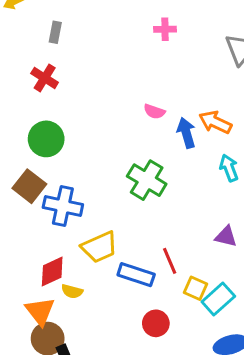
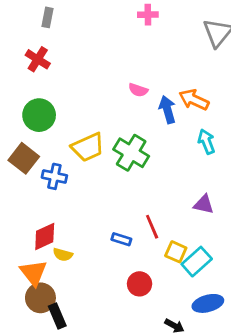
blue cross: (63, 206) -> (54, 176), size x0.7
yellow trapezoid: (99, 247) -> (88, 147), moved
blue rectangle: (136, 275) -> (121, 239), size x0.6

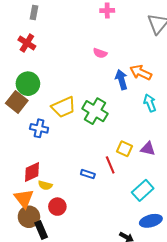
pink semicircle: (138, 90) -> (100, 53), moved
brown square: (24, 158) -> (17, 102), moved
yellow square: (176, 252) -> (124, 149), moved
red circle: (140, 284) -> (57, 207), moved

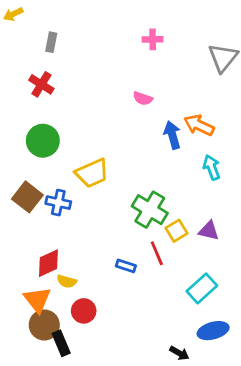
brown square: (17, 102) -> (27, 197), moved
green cross: (95, 111) -> (150, 210), moved
yellow square: (124, 149) -> (176, 231), turned 35

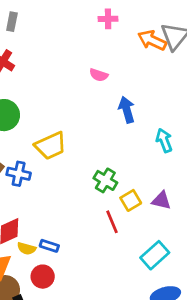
orange arrow: (199, 125) -> (152, 40), moved
green cross: (150, 210) -> (105, 180), size x0.7
blue rectangle: (126, 266) -> (49, 246), moved

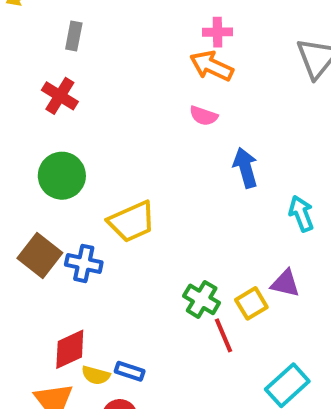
orange arrow: (152, 40) -> (212, 66), moved
green cross: (105, 180) -> (202, 299), moved
purple triangle: (161, 200) -> (285, 283), moved

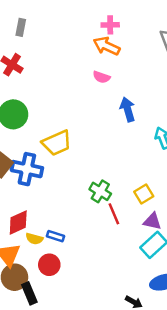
blue cross: (84, 263) -> (27, 169), size x1.4
purple triangle: (285, 283) -> (152, 221), moved
yellow square: (251, 303) -> (144, 194), moved

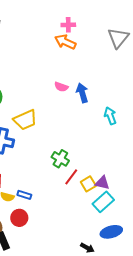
pink semicircle: (101, 77) -> (61, 87), moved
yellow square: (144, 194) -> (88, 184), moved
red line: (114, 214) -> (71, 177), turned 60

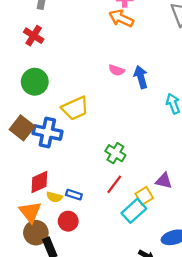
red line: (71, 177) -> (114, 184), moved
yellow square: (88, 184) -> (144, 196), moved
cyan rectangle: (103, 202) -> (134, 211), moved

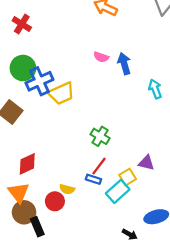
blue cross: (47, 132) -> (39, 81), moved, turned -36
blue rectangle: (74, 195) -> (93, 179), moved
yellow semicircle: (54, 197) -> (67, 189), moved

